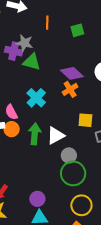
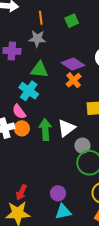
gray star: (24, 43) -> (37, 39), moved
green triangle: (32, 62) -> (39, 70), moved
cyan cross: (36, 98) -> (29, 91), moved

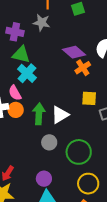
green triangle: (39, 70) -> (21, 55), moved
orange cross: (74, 80) -> (83, 68), moved
gray circle: (82, 146) -> (49, 142), moved

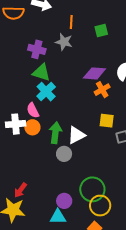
purple diamond: (74, 52) -> (94, 73), turned -40
gray circle: (49, 142) -> (64, 154), moved
green circle: (79, 152) -> (92, 189), moved
purple circle: (44, 179) -> (64, 201), moved

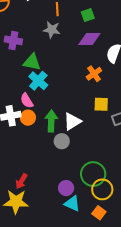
purple cross: (37, 49) -> (13, 40), moved
purple diamond: (94, 73) -> (89, 39), moved
cyan triangle: (58, 217) -> (72, 204), moved, turned 30

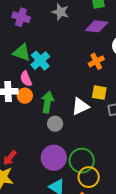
green triangle: (32, 62) -> (22, 52), moved
white triangle: (72, 121) -> (80, 106), moved
purple circle: (66, 188) -> (54, 158), moved, size x1.6

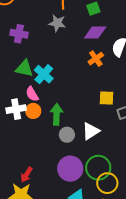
orange cross: (96, 61) -> (96, 59), moved
white triangle: (80, 106) -> (91, 131), moved

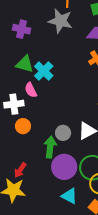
gray star: (57, 23) -> (60, 21), size x1.4
orange circle: (33, 111) -> (23, 126), moved
green arrow: (57, 114) -> (50, 147), moved

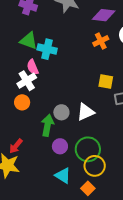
cyan cross: (44, 71) -> (47, 49), turned -36
white cross: (14, 104) -> (27, 81), moved, turned -30
purple circle: (64, 167) -> (60, 146), size x0.6

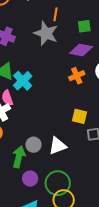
cyan cross: (47, 49) -> (23, 81), turned 30

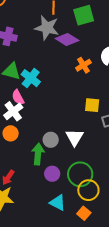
green square: (84, 26) -> (84, 15), size x1.5
purple diamond: (81, 50) -> (67, 39), moved, turned 30
white triangle: (58, 146) -> (75, 137), turned -30

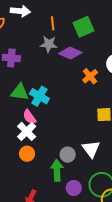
gray star: (47, 28) -> (49, 44), size x0.7

